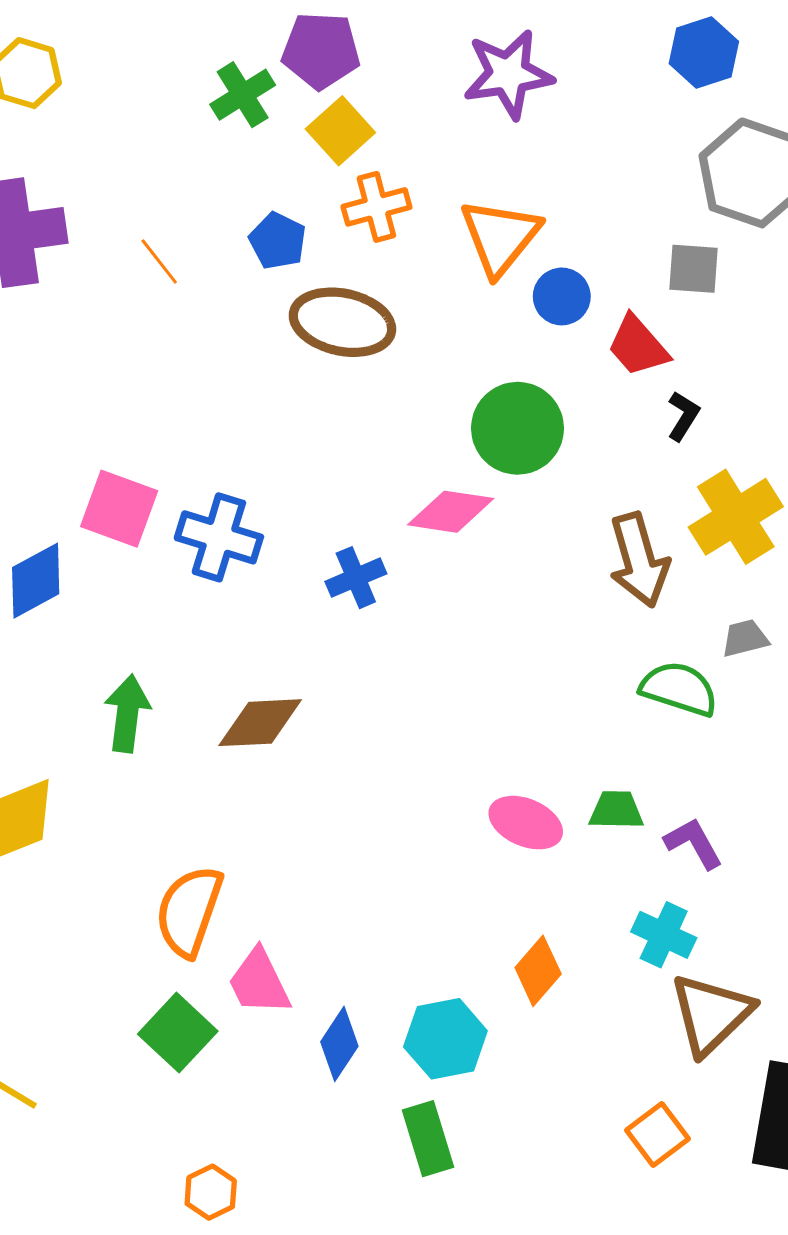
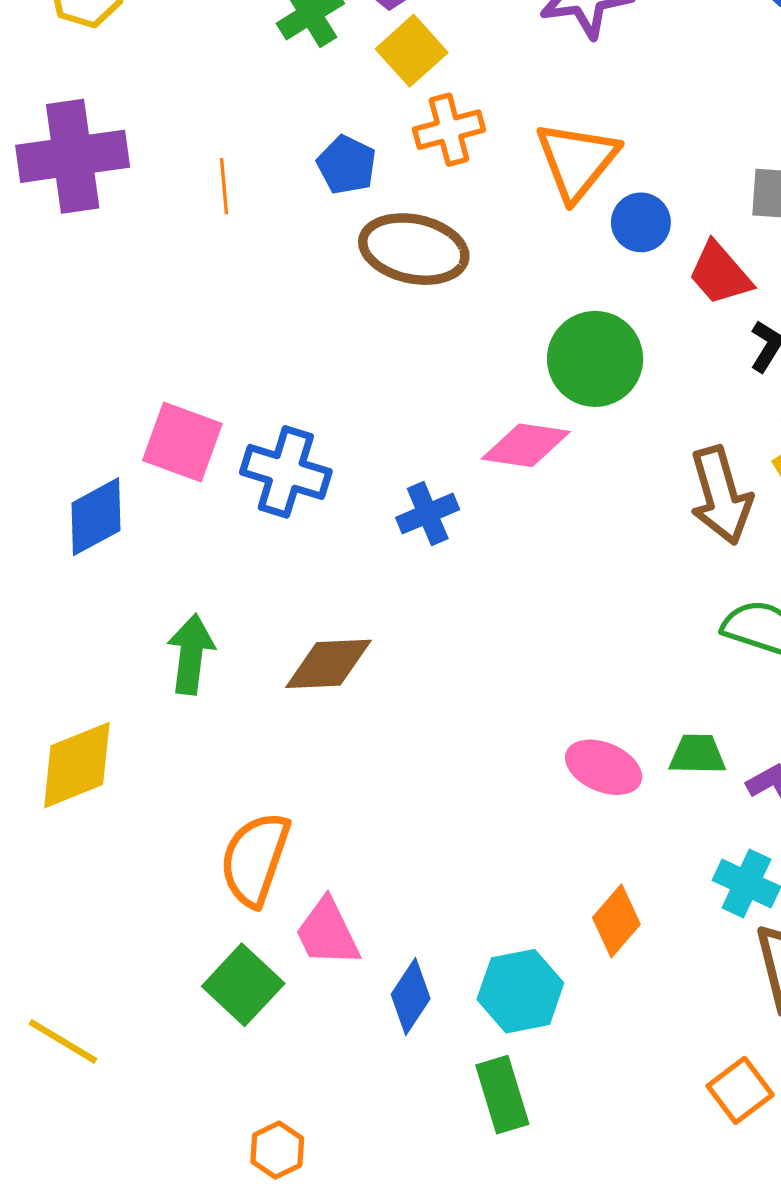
orange line: (159, 261) -> (224, 186), turned 33

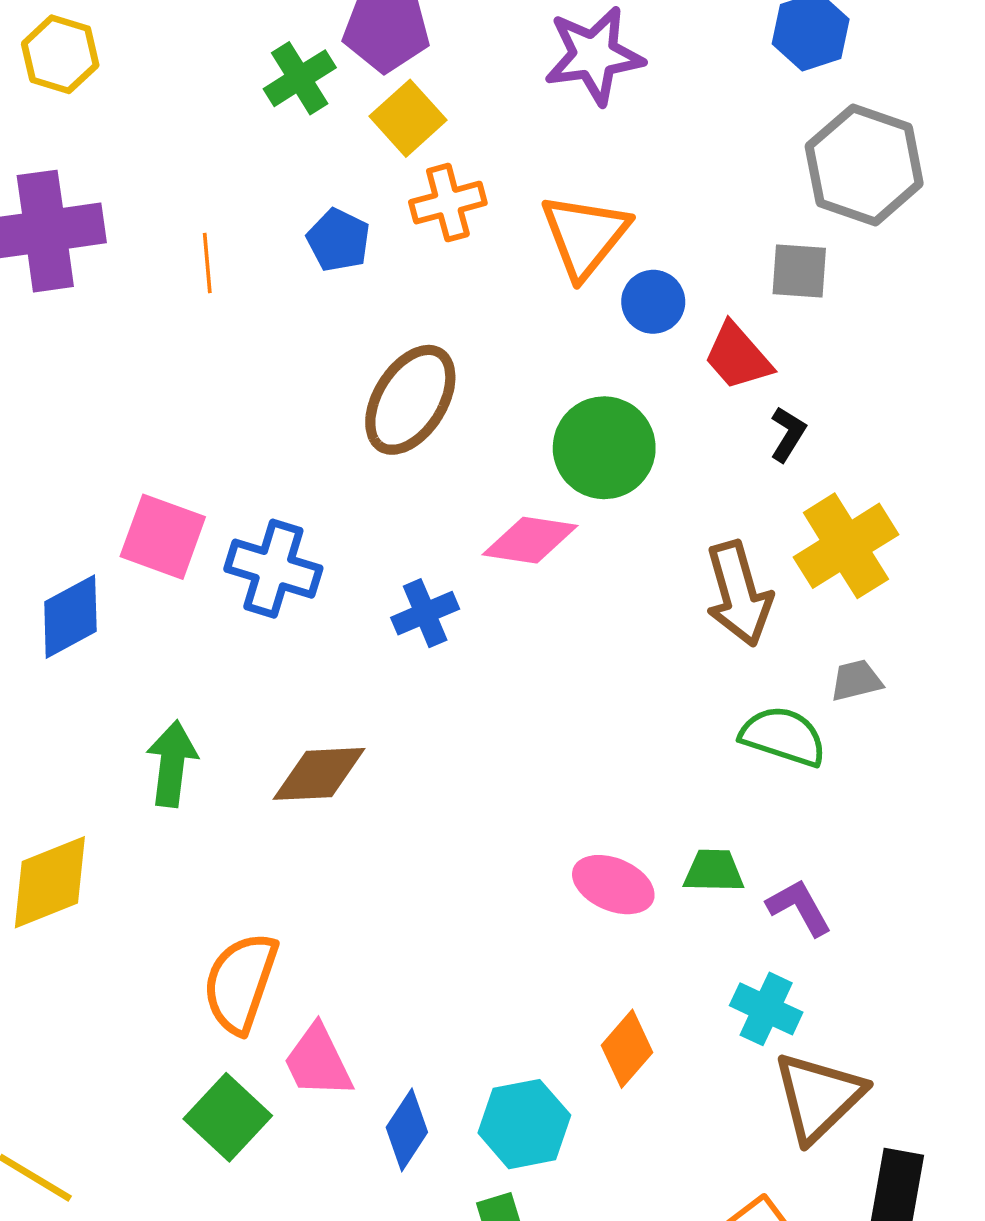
brown ellipse: (414, 249) -> (410, 400), moved, turned -70

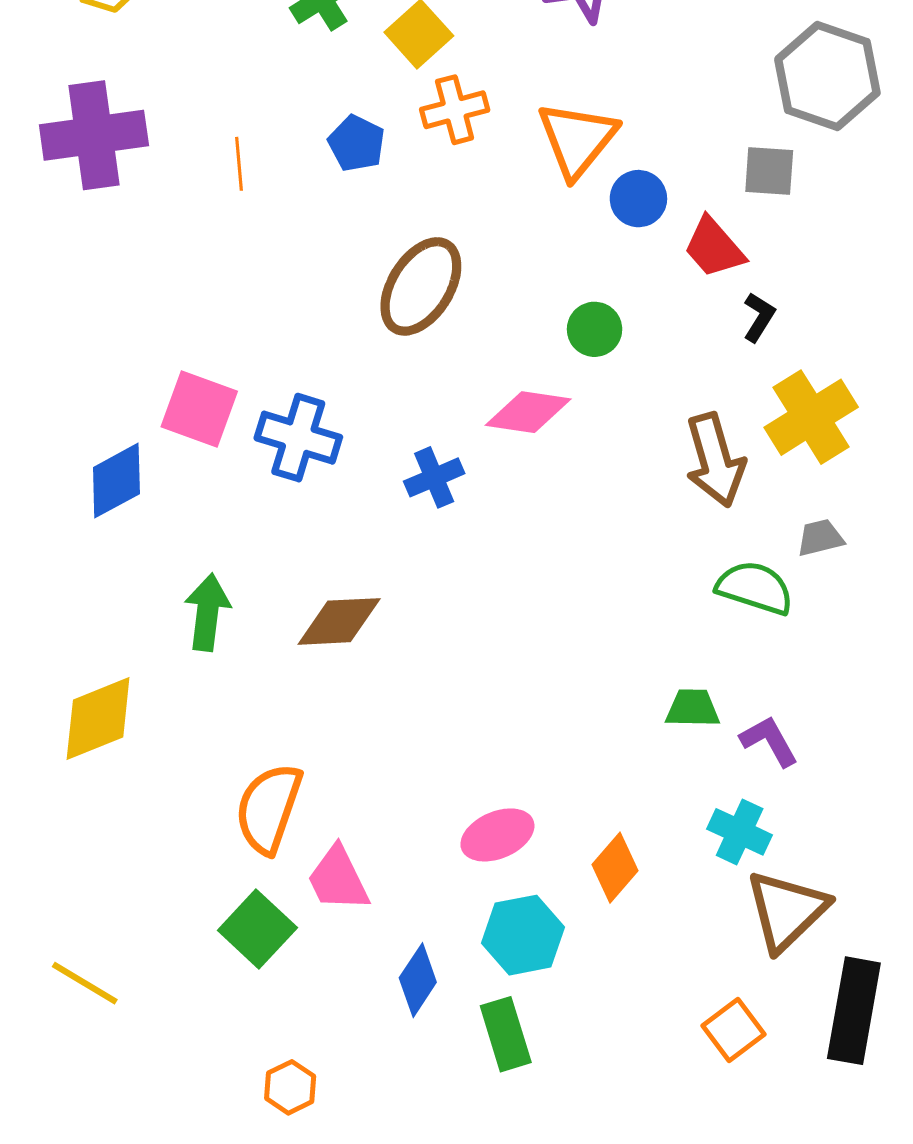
green circle: (604, 448) -> (595, 329), size x0.6
pink ellipse: (613, 885) -> (497, 835), moved, turned -46
blue diamond: (407, 1130) -> (418, 980), moved

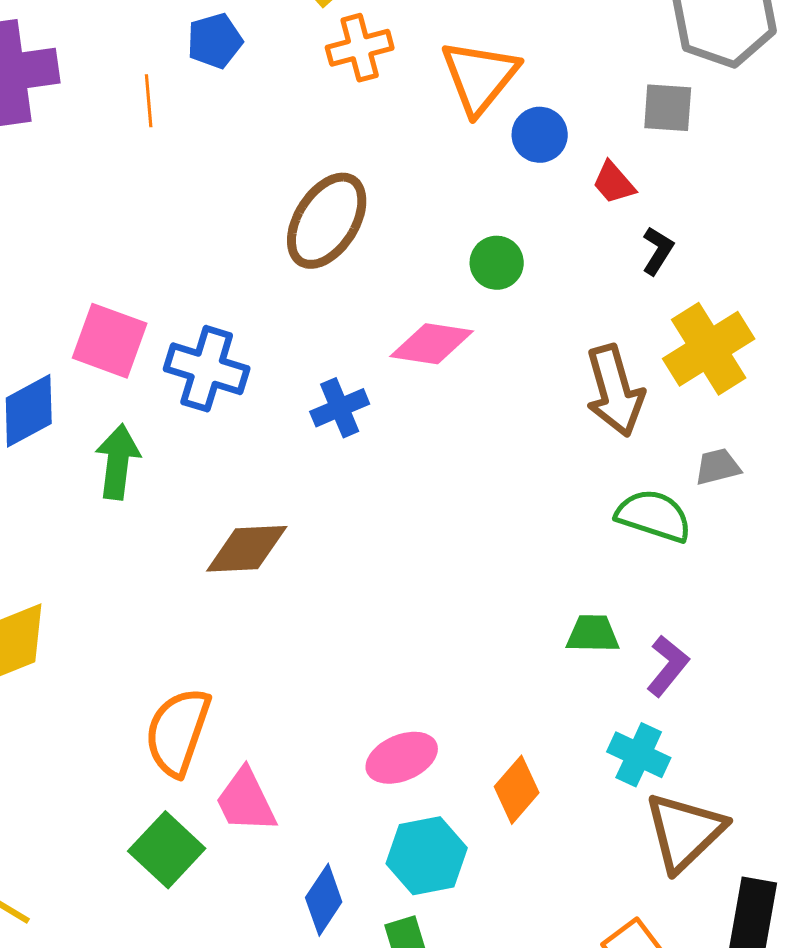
blue pentagon: (357, 143) -> (215, 41), moved, turned 30
red trapezoid: (714, 248) -> (614, 183), size x0.7
green arrow: (207, 612) -> (118, 462), moved
purple L-shape: (769, 741) -> (668, 666), turned 68

